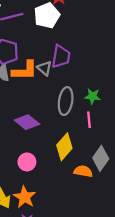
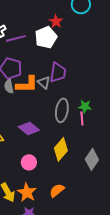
pink line: (89, 120) -> (82, 118), moved
orange semicircle: (83, 171) -> (57, 190), moved, turned -49

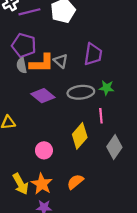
purple trapezoid: (58, 72) -> (93, 54), moved
gray ellipse: (62, 110) -> (81, 92), turned 75
pink line: (82, 118) -> (101, 116), moved
purple diamond: (29, 128) -> (43, 96), moved

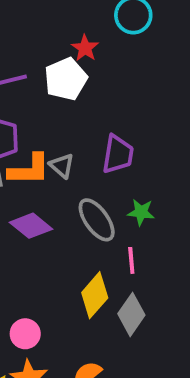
gray ellipse: (81, 92) -> (97, 220), turned 60
gray diamond: (114, 147) -> (131, 314), moved
pink circle: (44, 150) -> (25, 334), moved

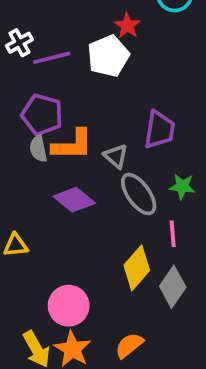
gray triangle: (62, 166) -> (116, 156), moved
pink circle: (25, 334) -> (69, 306), size x1.4

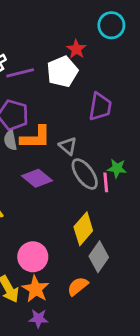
purple trapezoid: (159, 130) -> (100, 107), moved
pink line: (173, 234) -> (106, 182), moved
gray diamond: (173, 287) -> (99, 257), moved

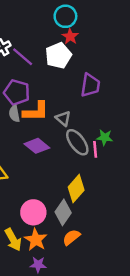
cyan circle: (111, 25) -> (65, 16), moved
purple line: (20, 73) -> (23, 57), turned 55
gray diamond: (99, 257) -> (63, 212), moved

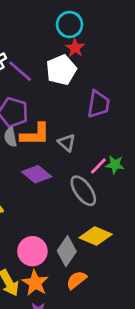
gray ellipse: (77, 142) -> (83, 191), moved
pink line: (95, 149) -> (98, 166), moved, turned 49
yellow diamond: (76, 189) -> (96, 236), moved, turned 72

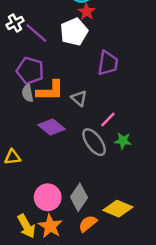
green star: (115, 165) -> (123, 141), moved
yellow diamond: (96, 236) -> (118, 209), moved

